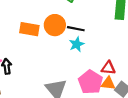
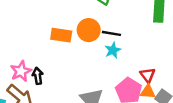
red triangle: (108, 68) -> (148, 75), turned 48

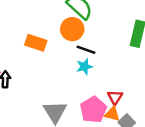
orange circle: (89, 30) -> (72, 29), moved

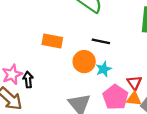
orange circle: (72, 29) -> (84, 62), moved
cyan star: (84, 67) -> (104, 69), moved

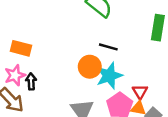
orange rectangle: (52, 41) -> (21, 48), moved
cyan star: (104, 69) -> (109, 76), size x1.6

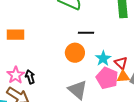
orange rectangle: (21, 48) -> (15, 35), moved
cyan star: (109, 76) -> (103, 58), moved, size x0.7

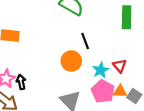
black line: (86, 33) -> (85, 41), turned 63
red triangle: (121, 63) -> (120, 66), moved

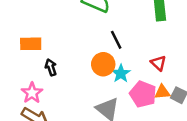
cyan star: (101, 70) -> (121, 73), moved
black arrow: (21, 82) -> (51, 67), moved

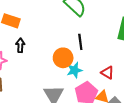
red triangle: (158, 63) -> (107, 73), turned -32

